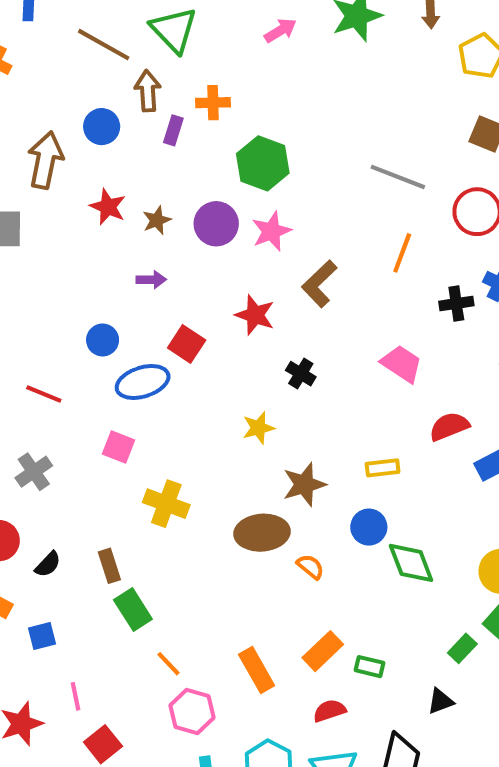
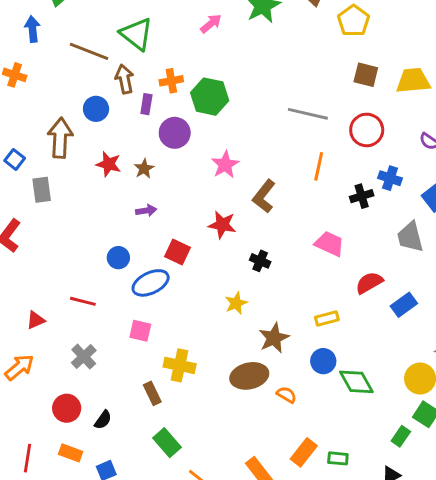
green hexagon: (263, 163) -> (210, 97), moved
purple circle: (216, 224) -> (175, 133), moved
brown rectangle: (109, 566) -> (152, 393), moved

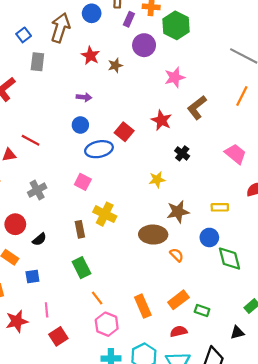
purple arrow: (146, 211) -> (84, 97), moved
red line: (83, 301) -> (31, 140), moved

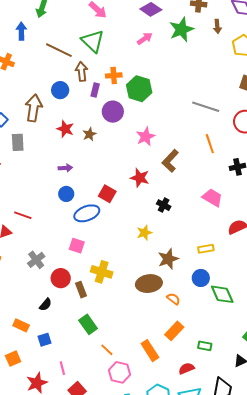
orange line: (242, 96) -> (210, 144), turned -36
red circle: (15, 224) -> (61, 278), moved
orange rectangle: (178, 300) -> (174, 331), moved

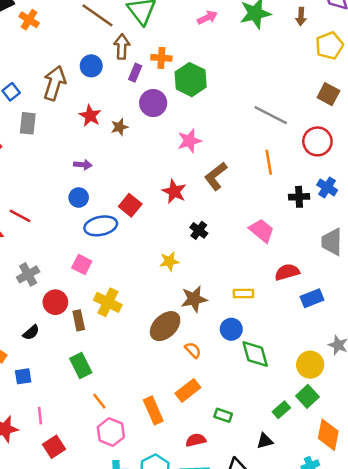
brown ellipse: (149, 284) -> (165, 326), turned -45

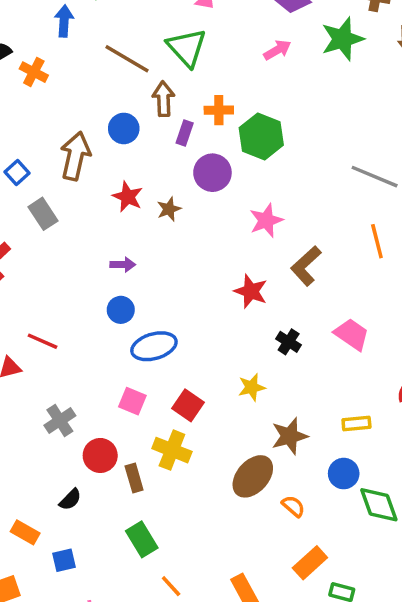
gray rectangle: (28, 123) -> (43, 214), turned -35
red square: (130, 205) -> (188, 405), moved
pink trapezoid: (262, 231) -> (352, 334), moved
orange rectangle: (188, 390) -> (310, 563), moved

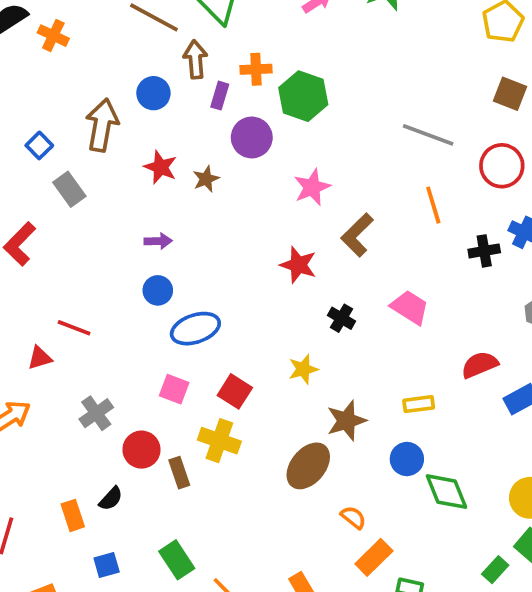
orange semicircle: (293, 506) -> (353, 517), moved
orange rectangle: (25, 532) -> (73, 515), moved, turned 44
green rectangle: (142, 539) -> (177, 560), moved

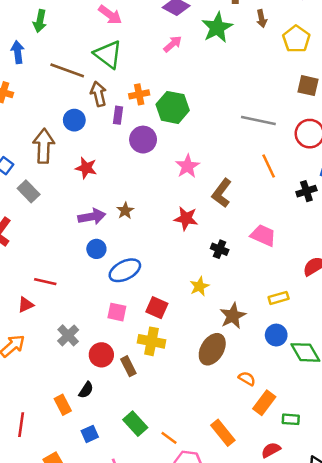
brown star: (206, 179) -> (125, 211), moved
purple arrow: (158, 241) -> (92, 217), size x1.5

